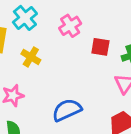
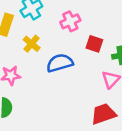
blue semicircle: (67, 110) -> (60, 63), moved

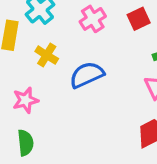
red square: (94, 44) -> (139, 19), moved, turned -35

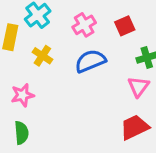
blue semicircle: (87, 75) -> (90, 61), moved

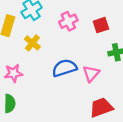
blue semicircle: (90, 61) -> (64, 68), moved
pink triangle: (138, 87) -> (91, 74), moved

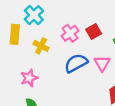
pink cross: (68, 21) -> (70, 33), moved
red square: (101, 25) -> (94, 32), moved

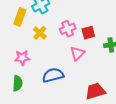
blue semicircle: (76, 63) -> (53, 75), moved
pink triangle: (102, 63) -> (77, 53), moved

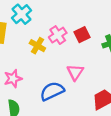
yellow cross: (40, 33) -> (37, 46), moved
pink triangle: (77, 53) -> (75, 72), moved

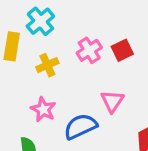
yellow cross: (37, 46) -> (47, 65), moved, turned 35
pink star: (13, 79) -> (43, 109), moved, turned -30

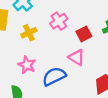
red square: (122, 50) -> (84, 34), moved
pink triangle: (112, 101) -> (77, 57), turned -30

